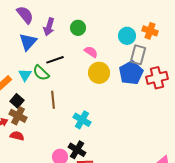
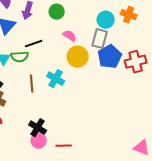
gray rectangle: (138, 55) -> (100, 39), moved
green semicircle: (41, 73) -> (20, 57), turned -48
cyan cross: (82, 120) -> (56, 79), moved
black cross: (77, 150) -> (38, 128), moved

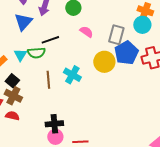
cyan circle: (106, 20) -> (142, 25), moved
yellow circle: (78, 57) -> (104, 62), moved
black cross: (38, 128) -> (54, 124), turned -36

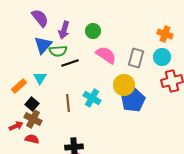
cyan circle: (142, 25) -> (162, 57), moved
pink semicircle: (86, 32) -> (106, 55), size x1.5
green semicircle: (36, 53) -> (58, 51), moved
blue pentagon: (126, 53) -> (133, 100), moved

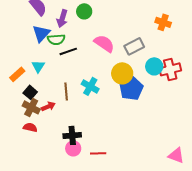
green circle: (93, 31) -> (84, 11), moved
cyan circle: (162, 57) -> (154, 66), moved
gray rectangle: (136, 58) -> (134, 46), turned 48
red arrow: (16, 126) -> (48, 106), moved

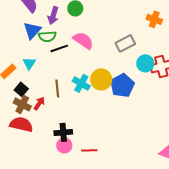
pink semicircle: (104, 43) -> (83, 40), moved
yellow circle: (122, 73) -> (101, 79), moved
red arrow: (48, 106) -> (39, 103), turned -32
red semicircle: (30, 127) -> (21, 124), size x1.6

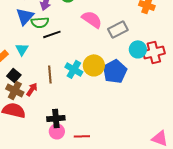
pink semicircle: (83, 40) -> (92, 19), moved

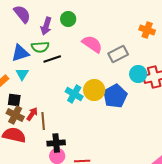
blue triangle: (25, 16) -> (20, 53), moved, turned 30
brown line: (50, 74) -> (43, 121), moved
black square: (14, 75) -> (14, 100), turned -32

